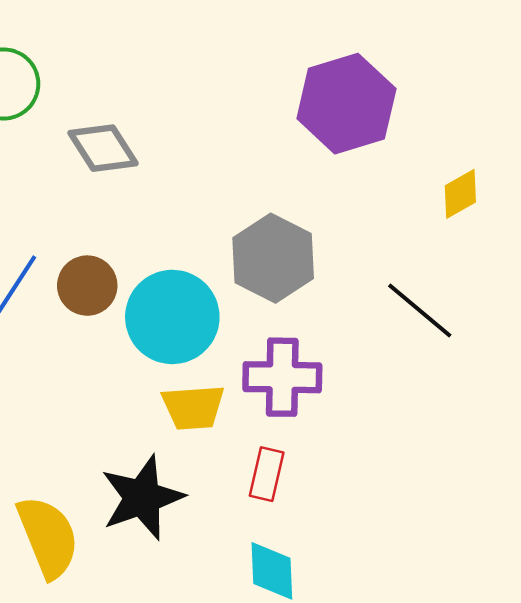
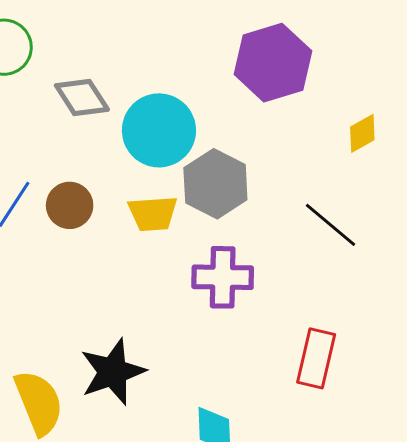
cyan circle: (172, 317) -> (159, 130), moved
yellow trapezoid: (193, 407) -> (153, 214), moved
red rectangle: (267, 474) -> (316, 358), moved, size x1.4

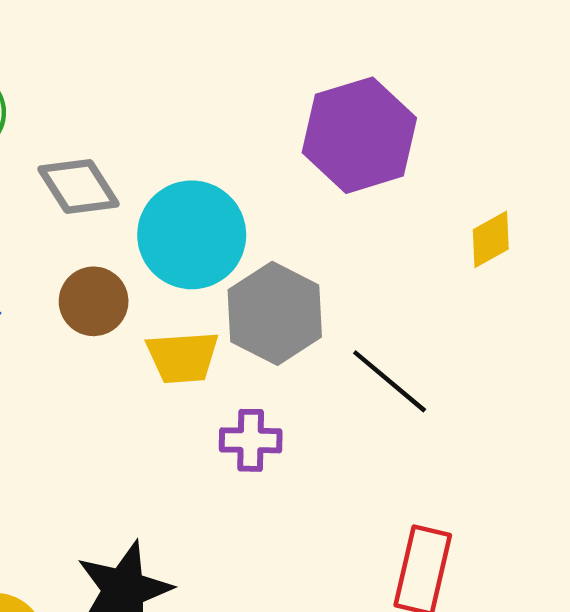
brown circle: (70, 205) -> (94, 301), moved
black line: (331, 225) -> (390, 381), moved
purple cross: (223, 277) -> (251, 440), moved, size x0.7

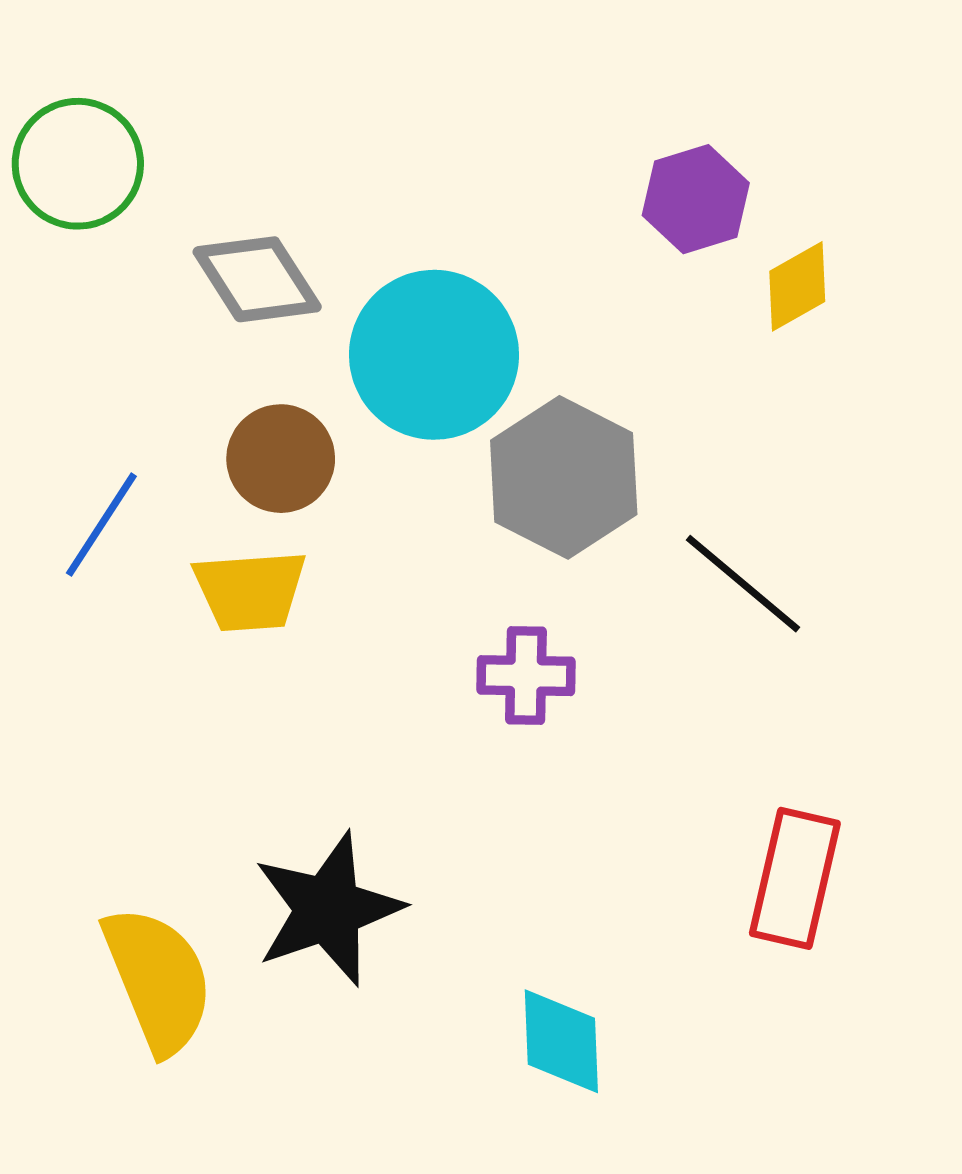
purple hexagon: (359, 135) -> (696, 199), size x0.6
yellow diamond: (491, 239) -> (797, 286), moved
yellow trapezoid: (183, 357) -> (250, 591), moved

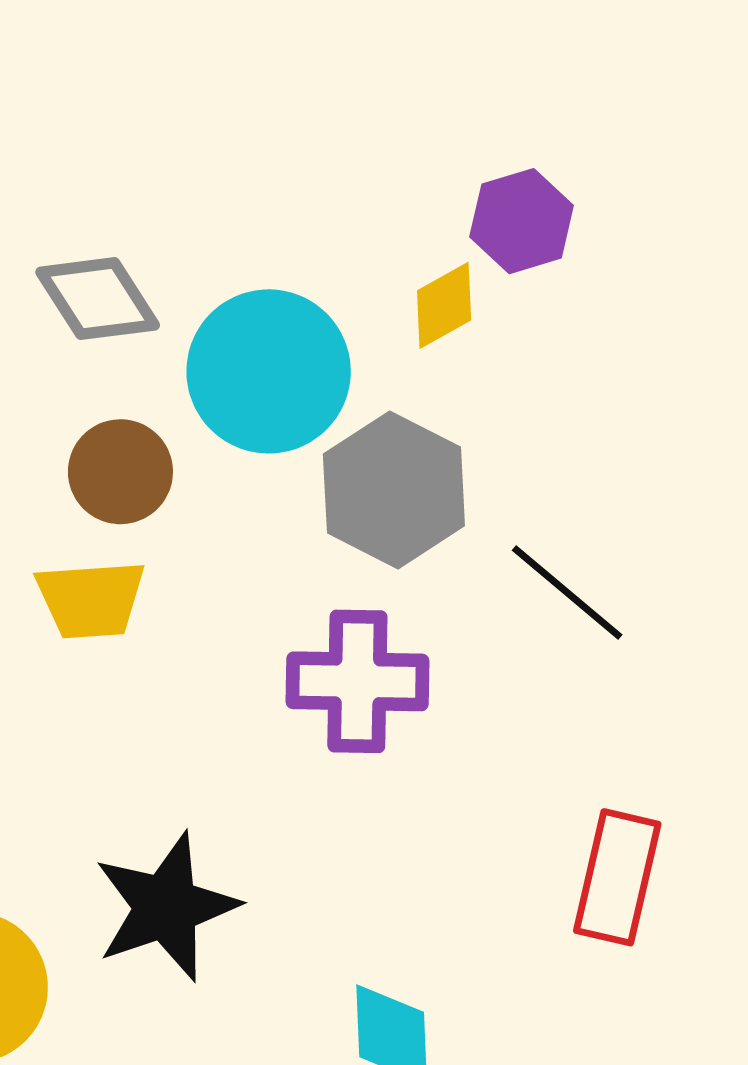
yellow diamond: (797, 286) -> (444, 305), moved
purple cross: (526, 676) -> (357, 681), size x1.5

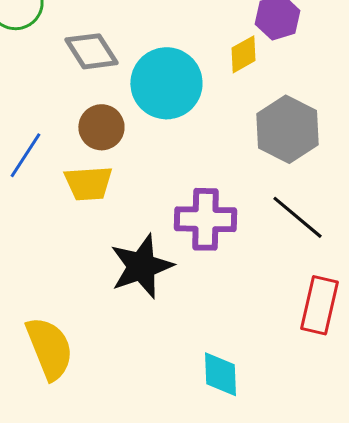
gray hexagon: (394, 490) -> (287, 129), moved
black line: (567, 593) -> (297, 217), moved
black star: (166, 907) -> (141, 266), moved

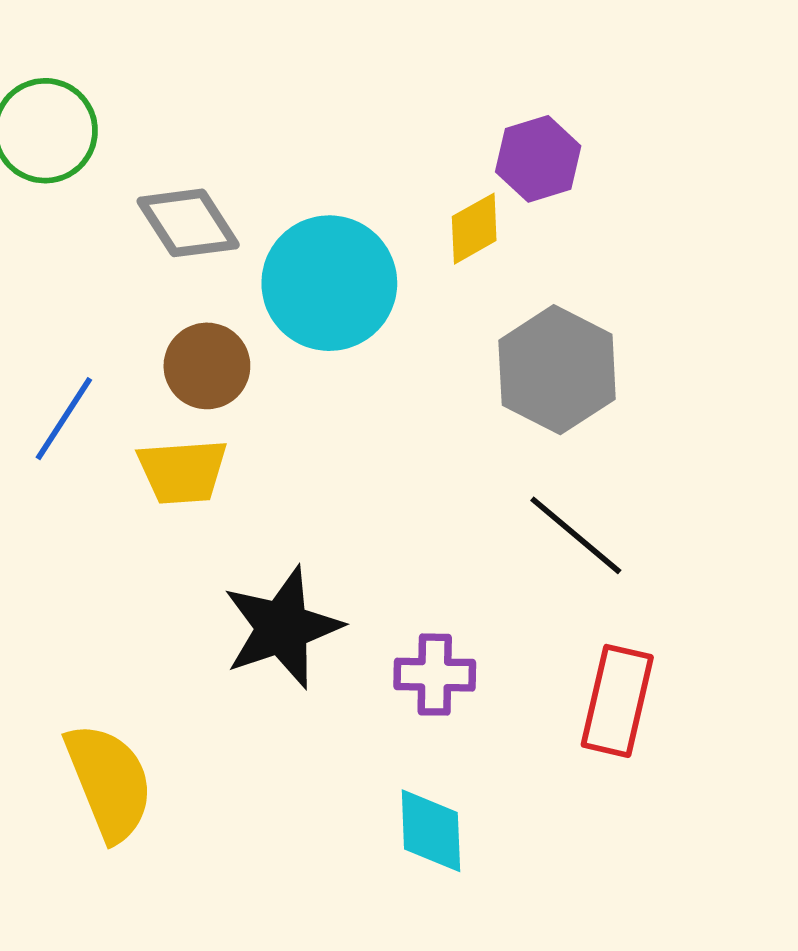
purple cross: (205, 219) -> (435, 675), moved, size x0.7

